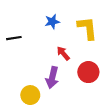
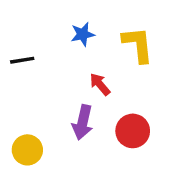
red circle: (88, 72) -> (133, 131), moved
yellow circle: (30, 95) -> (27, 150), moved

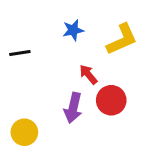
yellow L-shape: (138, 45) -> (122, 39), turned 72
red circle: (133, 131) -> (111, 100), moved

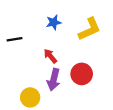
red arrow: (88, 74) -> (50, 56), moved
yellow circle: (24, 132) -> (30, 97), moved

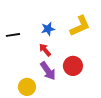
blue star: (54, 22) -> (48, 29), moved
purple arrow: (54, 80) -> (48, 71), turned -48

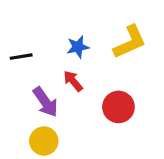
purple arrow: (48, 71) -> (45, 102), moved

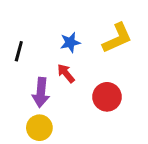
black line: (21, 57) -> (19, 51), turned -66
purple arrow: (45, 102) -> (41, 92), turned 40

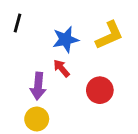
blue star: (70, 42) -> (66, 39), size x1.4
black line: (19, 51) -> (18, 23), moved

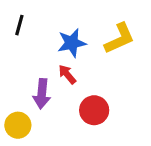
red circle: (100, 90) -> (94, 110), moved
yellow circle: (37, 119) -> (18, 125), moved

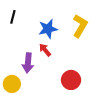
yellow L-shape: (120, 38) -> (80, 26), turned -35
red circle: (94, 110) -> (71, 80), moved

